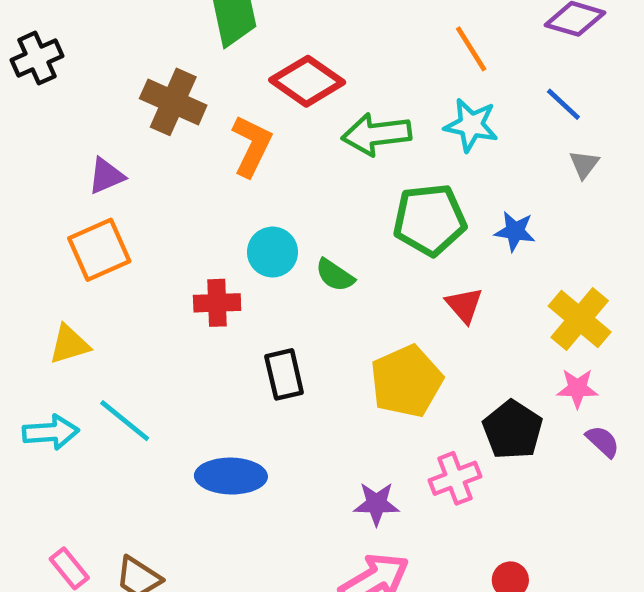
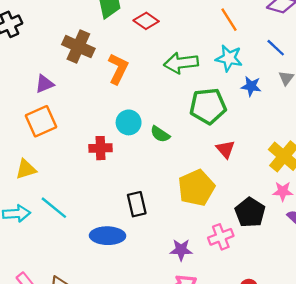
red diamond: (307, 81) -> (146, 21), moved, size x0.7
blue star: (515, 231) -> (251, 86), moved
black rectangle: (284, 374) -> (137, 204), moved

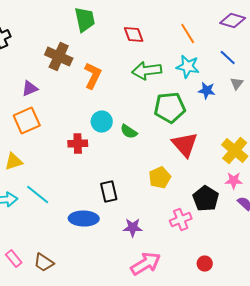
red diamond: (146, 21) -> (134, 35), moved, turned 35
red triangle: (225, 149) -> (185, 145), size x1.6
yellow pentagon: (196, 188) -> (160, 178), size x0.7
purple star: (181, 250) -> (133, 228), moved

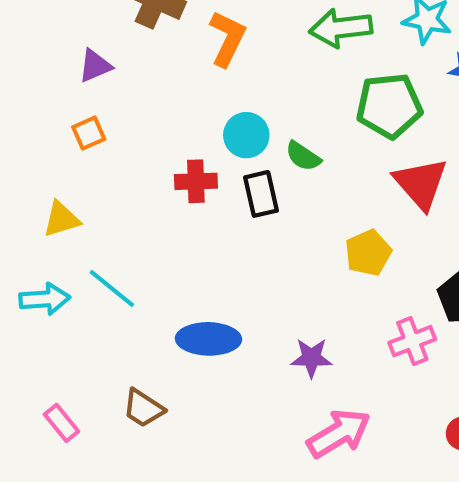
orange square: (27, 121) -> (89, 133), size x0.6
black rectangle: (109, 192) -> (261, 194), moved
brown trapezoid: (44, 263) -> (143, 408), moved

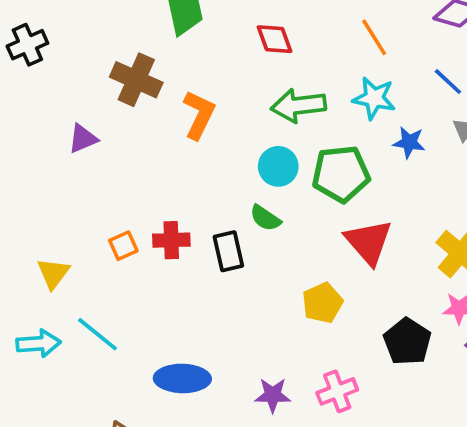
orange square: (89, 133) -> (123, 246), moved
cyan circle: (246, 135) -> (278, 166), moved
yellow triangle: (61, 219) -> (53, 273), turned -36
pink cross: (412, 341) -> (337, 391), moved

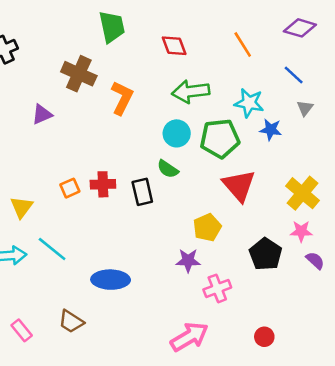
cyan star: (374, 98) -> (249, 103), moved
blue star: (409, 142) -> (271, 130), moved
purple star: (273, 395) -> (188, 261), moved

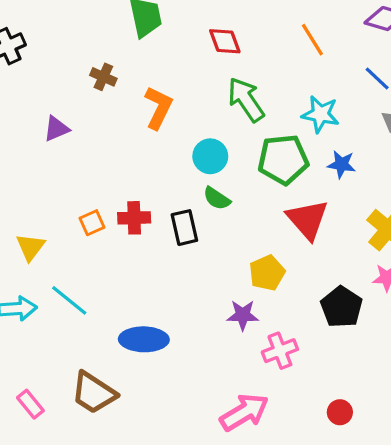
brown cross: (79, 74) -> (103, 77), size x0.6
green arrow: (191, 92) -> (246, 100), turned 63
blue star: (271, 130) -> (341, 164), moved
cyan circle: (177, 133) -> (210, 156), moved
brown trapezoid: (71, 322) -> (94, 393), size x1.4

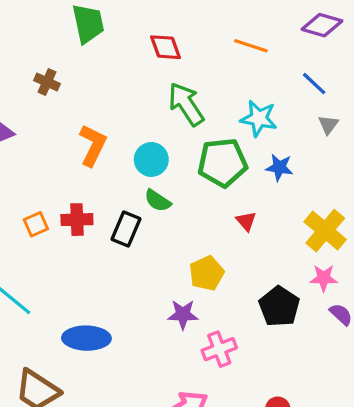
orange line: (312, 40) -> (251, 46), turned -40
orange L-shape: (158, 108) -> (93, 145), moved
red triangle: (307, 219) -> (246, 221), size x0.5
black rectangle: (184, 228) -> (126, 229), turned 36

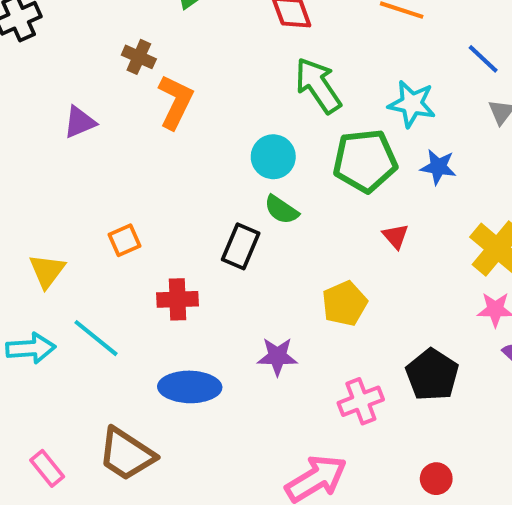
orange L-shape: (93, 145) -> (175, 102), moved
red cross: (77, 220) -> (177, 299), moved
black pentagon: (279, 306) -> (432, 375), moved
purple star: (183, 314) -> (277, 356), moved

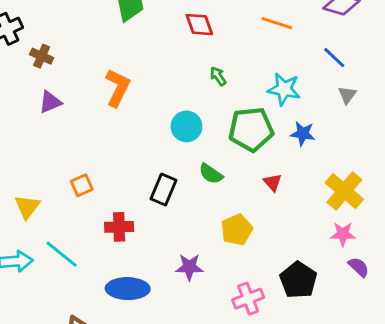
brown cross: (139, 57) -> (42, 56), moved
green arrow: (318, 85) -> (218, 76), size x0.5
green semicircle: (281, 210) -> (211, 174), moved

